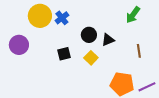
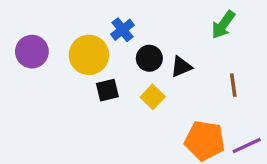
yellow circle: (40, 16) -> (89, 55), moved
blue cross: (62, 18) -> (122, 30), moved
purple circle: (19, 45) -> (32, 52), moved

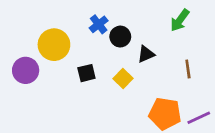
purple circle: (32, 52) -> (26, 70), moved
yellow circle: (89, 55) -> (54, 45), moved
black circle: (149, 58) -> (120, 37), moved

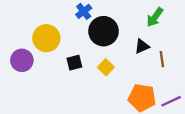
blue cross: (99, 24) -> (84, 11), moved
black circle: (120, 37) -> (104, 31), size x1.6
black triangle: (146, 54) -> (142, 46), moved

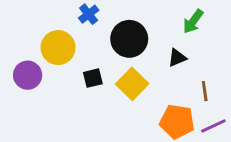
blue cross: (84, 11) -> (89, 14), moved
brown line: (162, 59) -> (205, 91), moved
yellow square: (106, 67) -> (132, 84), size x1.5

